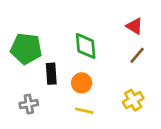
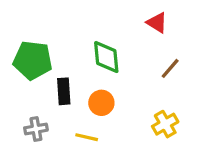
red triangle: (134, 26) -> (157, 23), moved
yellow line: (84, 111) -> (87, 137), moved

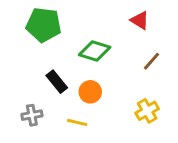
green diamond: (106, 57) -> (95, 51), turned -68
green pentagon: (33, 60) -> (44, 25), moved
black rectangle: (64, 91) -> (57, 82), turned -35

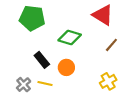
red triangle: (140, 20) -> (103, 15), size x1.5
gray cross: (32, 115) -> (24, 85), turned -32
yellow line: (77, 122) -> (45, 84), moved

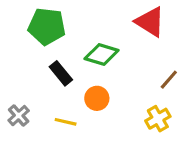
brown line: (111, 45) -> (169, 80), moved
black rectangle: (42, 60) -> (61, 73), moved
gray cross: (24, 85) -> (19, 116), moved

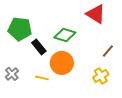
green pentagon: (47, 26) -> (20, 29), moved
orange circle: (97, 98) -> (62, 63), size x1.5

